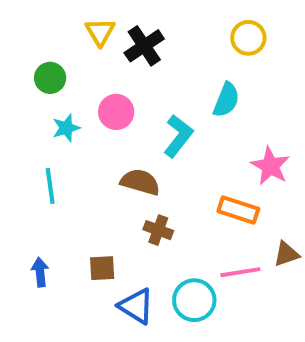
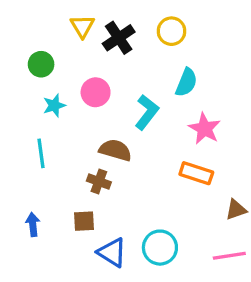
yellow circle: (248, 38) -> (172, 31), moved
pink star: (270, 166) -> (205, 129), moved
brown cross: (158, 230) -> (99, 181), moved
pink line: (240, 272) -> (229, 256), moved

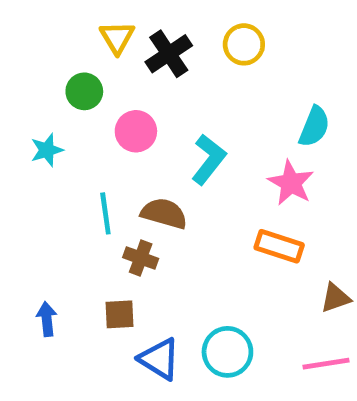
green circle: (41, 64) -> (84, 91), moved
cyan semicircle: (186, 82) -> (314, 127), moved
cyan star: (54, 105) -> (47, 150), moved
cyan line: (41, 153) -> (105, 213), moved

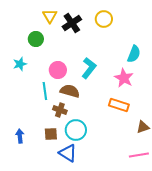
pink circle: (136, 131) -> (58, 70), moved
cyan circle: (227, 352) -> (76, 130), moved

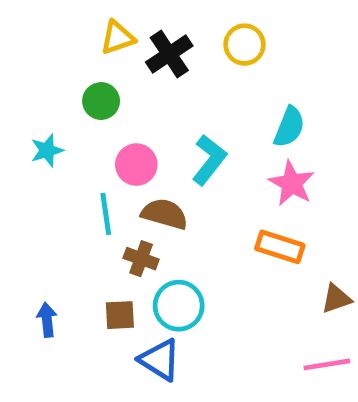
yellow triangle: (50, 16) -> (118, 38), turned 42
green circle: (36, 39) -> (101, 101), moved
cyan semicircle: (134, 54) -> (289, 127), moved

